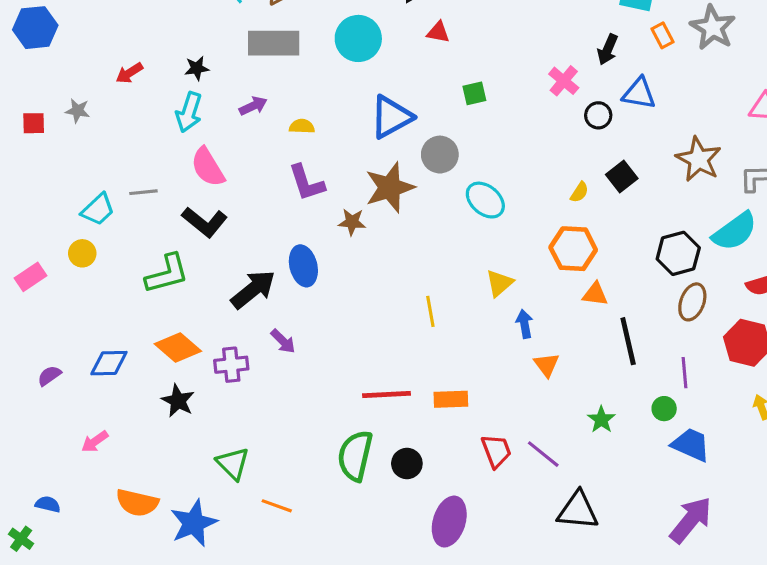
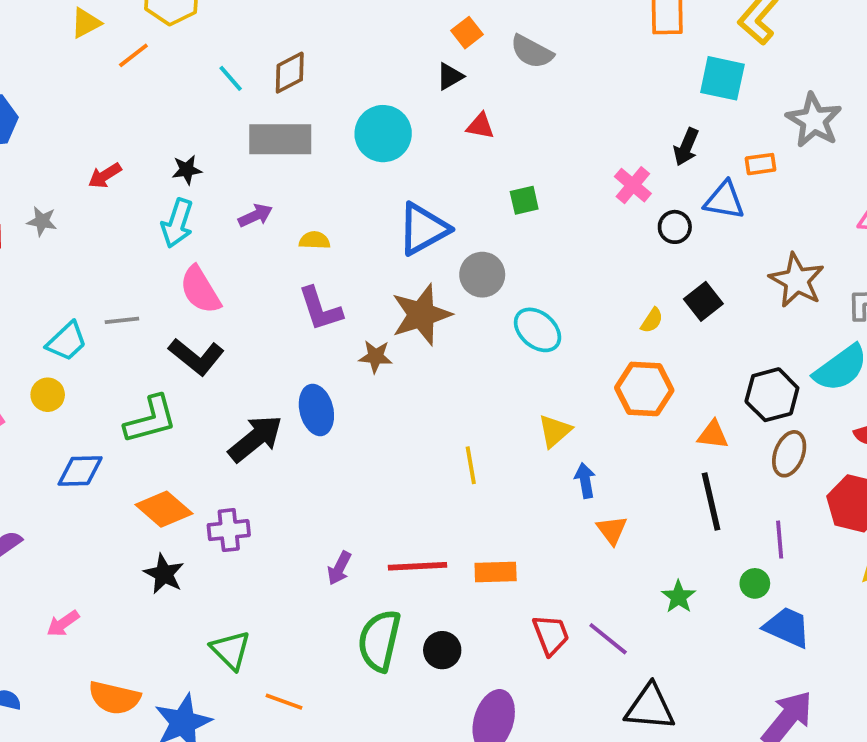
orange rectangle: (663, 35) -> (761, 164), moved, turned -70
orange triangle: (595, 294) -> (713, 435), moved
purple arrow: (283, 341) -> (339, 568), moved, turned 72
blue diamond: (109, 363) -> (80, 471), moved

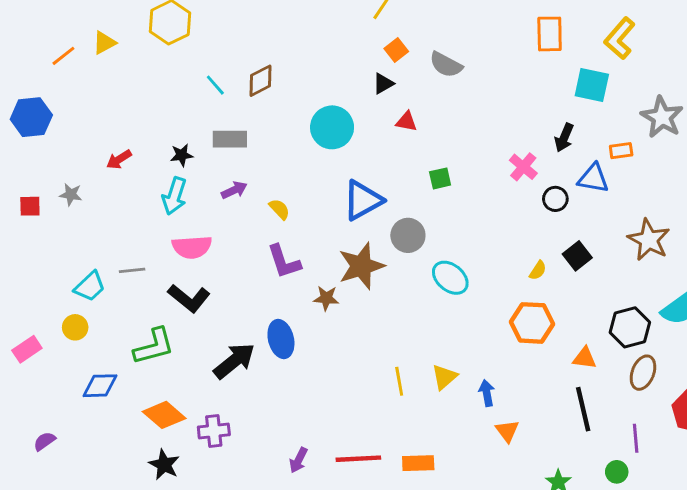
orange line: (133, 55) -> (63, 56), moved
gray rectangle: (280, 139) -> (230, 139), moved, size x0.7
yellow semicircle: (315, 240) -> (279, 209), turned 45
pink semicircle: (200, 290) -> (192, 247), turned -63
yellow triangle: (555, 431) -> (444, 377), moved

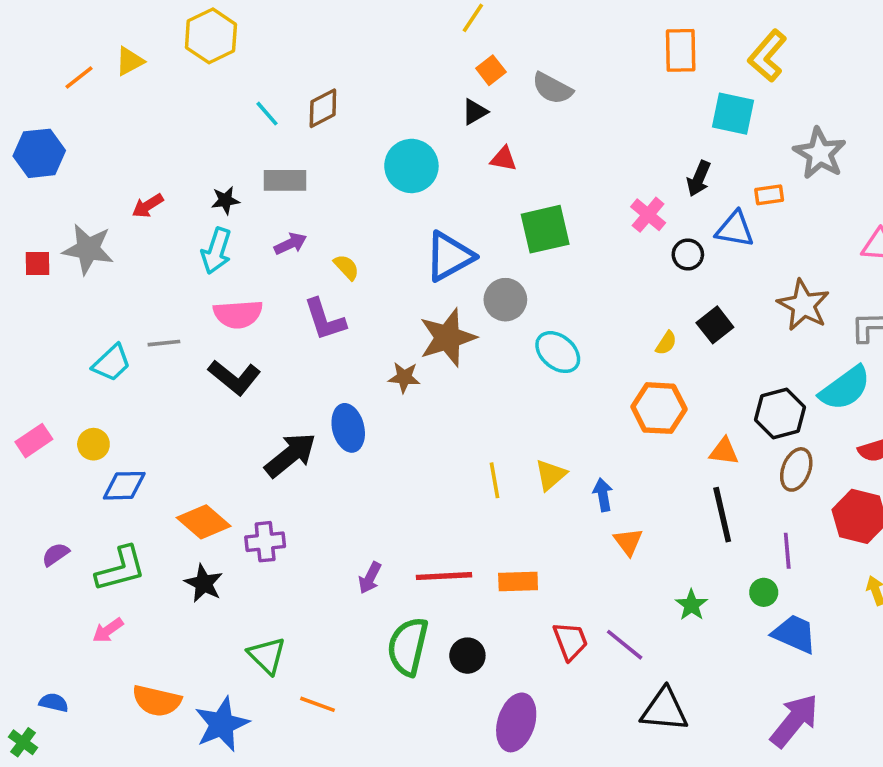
green square: (440, 178) -> (545, 229), size x1.8
gray star: (71, 195) -> (88, 249), size x1.8
purple L-shape: (284, 262) -> (325, 320), moved
yellow circle: (75, 327) -> (93, 444), moved
green L-shape: (154, 346) -> (121, 569), moved

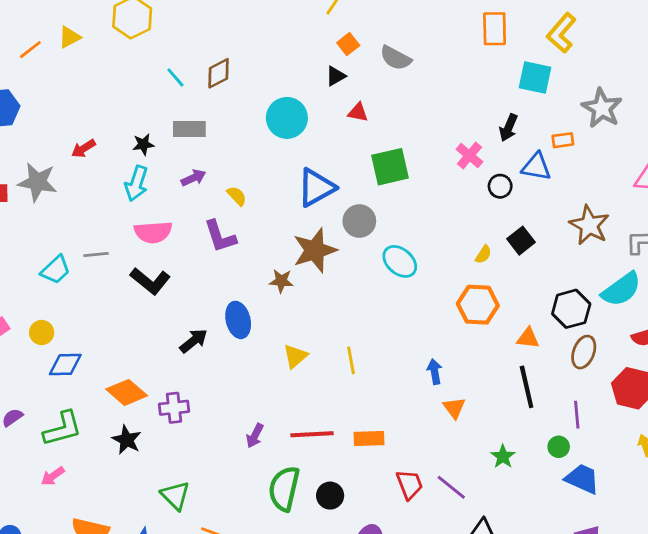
black arrow: (290, 455) -> (194, 341), size x0.7
yellow triangle: (551, 475) -> (295, 356), moved

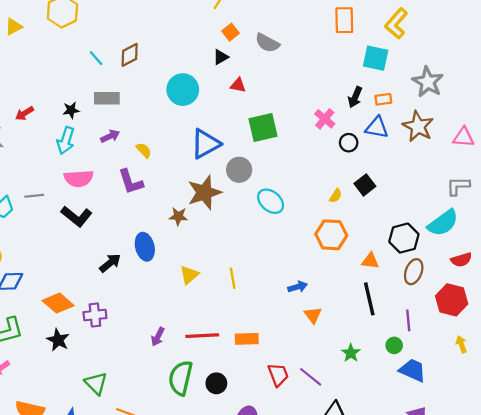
orange rectangle: (563, 140) -> (383, 99), moved
brown star: (589, 225) -> (418, 126), moved
blue arrow: (435, 372) -> (298, 287), turned 84

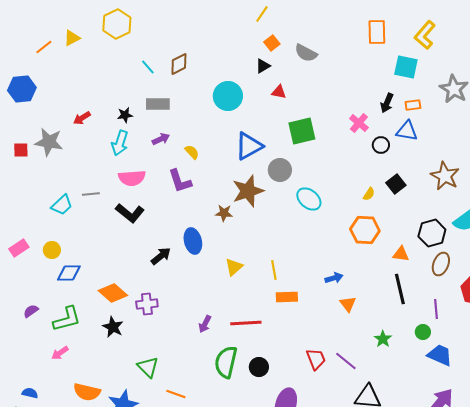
brown star: (418, 126) -> (445, 176), moved
orange rectangle: (247, 339) -> (287, 297), moved

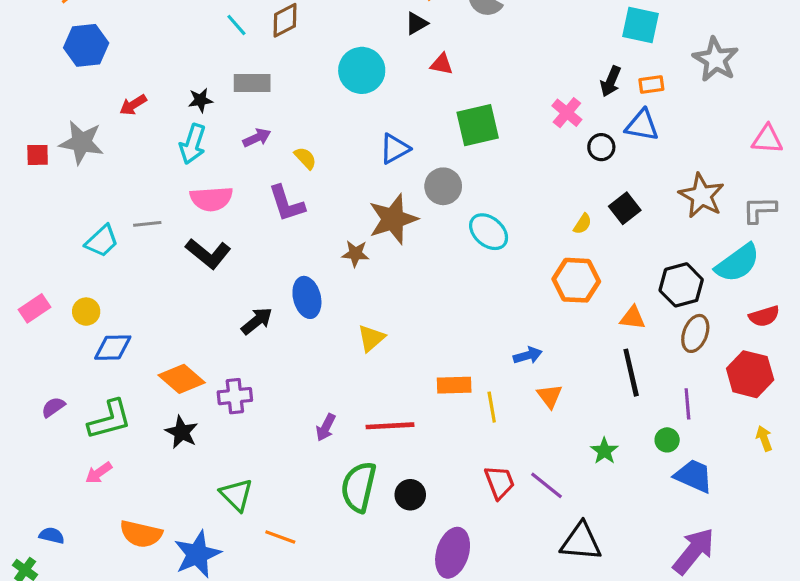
blue hexagon: (22, 89) -> (86, 45), moved
blue triangle: (249, 146) -> (395, 149), size x0.7
yellow line: (274, 270) -> (492, 407), moved

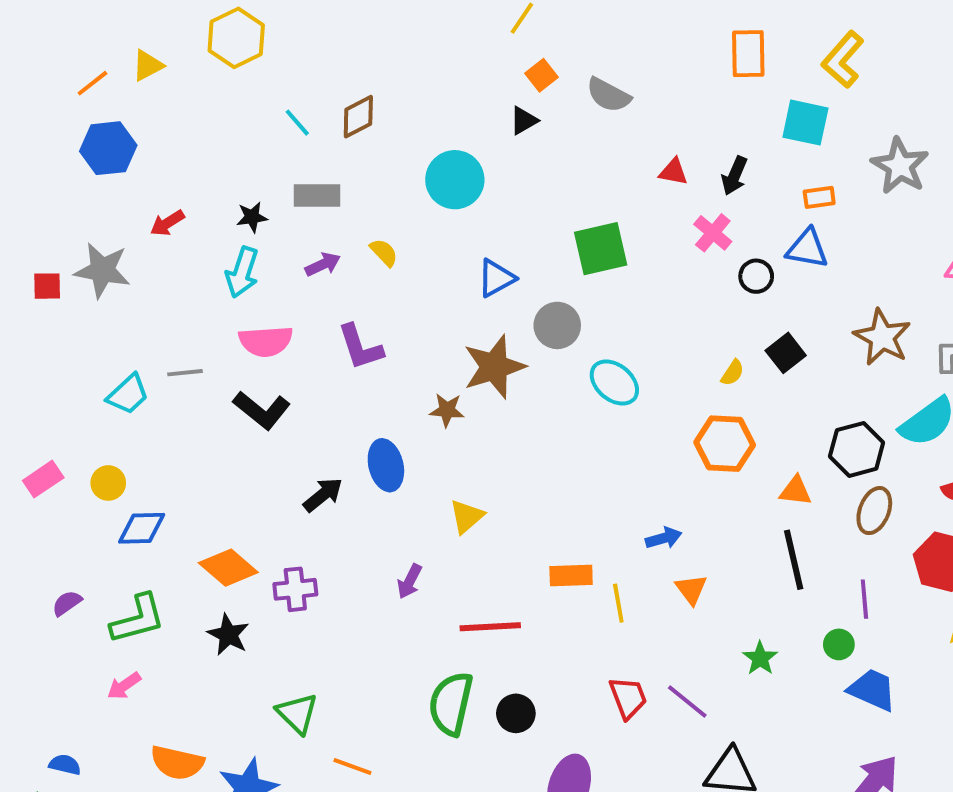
red triangle: (442, 64) -> (673, 172), moved
black arrow: (611, 81) -> (734, 176), moved
yellow semicircle: (305, 158) -> (384, 253), moved
purple arrow: (326, 427) -> (410, 581), moved

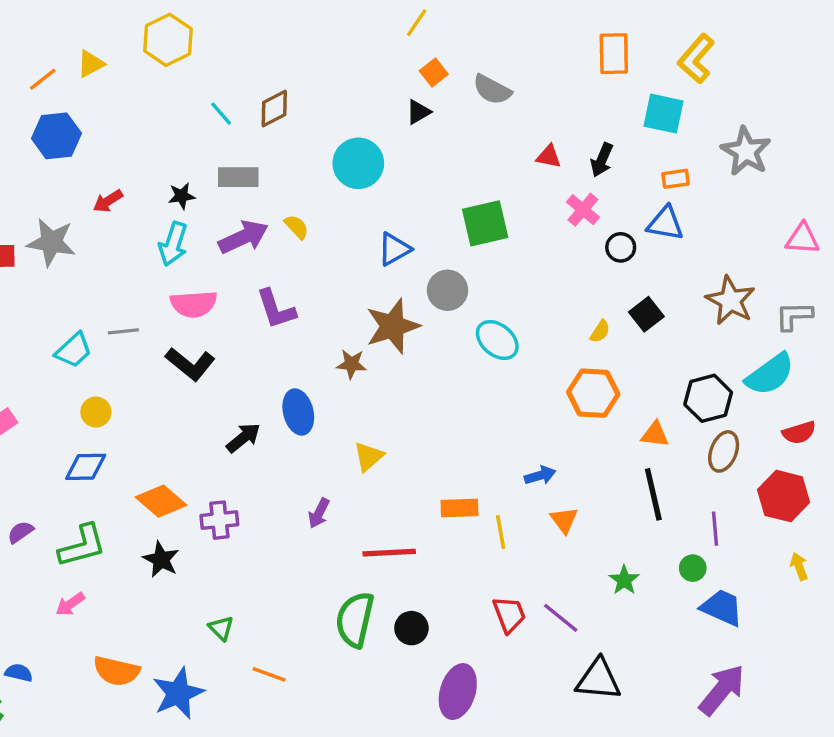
purple arrow: (323, 264) -> (243, 237), size x1.6
yellow circle: (108, 483) -> (96, 412), moved
green triangle: (297, 713) -> (221, 628), size x0.7

